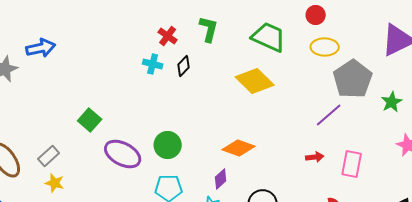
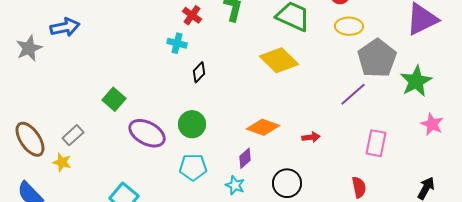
black diamond: (184, 66) -> (199, 72), moved
green star: (392, 102) -> (416, 81), size x1.5
red arrow: (315, 157) -> (311, 137), moved
yellow star: (55, 183) -> (62, 162), moved

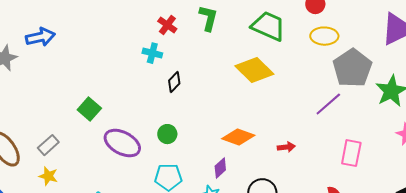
green circle: (192, 124) -> (167, 134), size x0.7
yellow star: (62, 162) -> (48, 176), moved

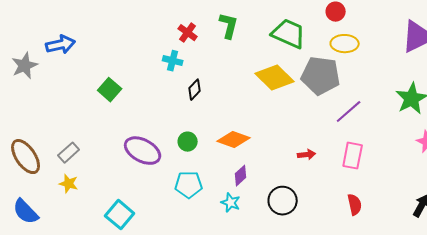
gray pentagon: (352, 68) -> (321, 76), moved, turned -30
green square: (89, 109) -> (110, 90), moved
orange diamond: (238, 137) -> (234, 140), moved
pink rectangle: (351, 153) -> (353, 156), moved

